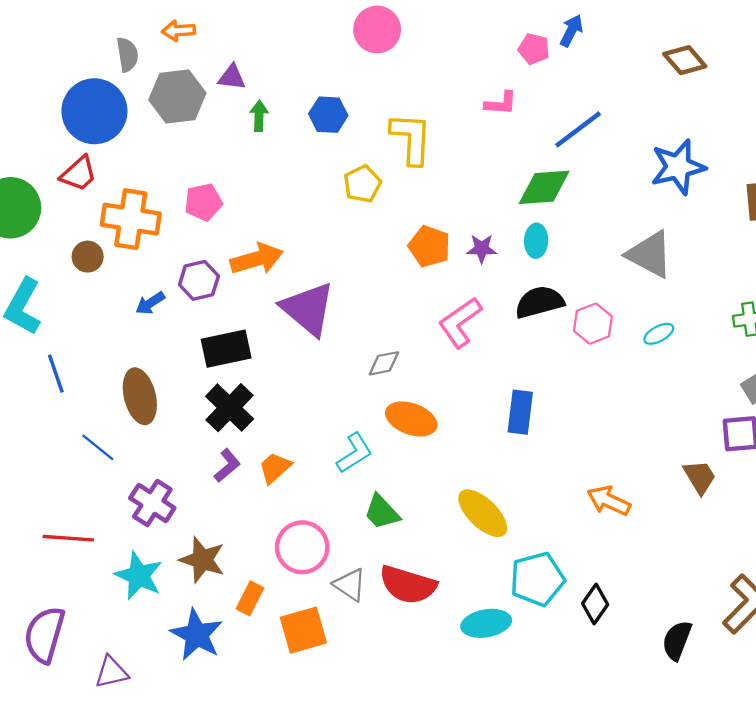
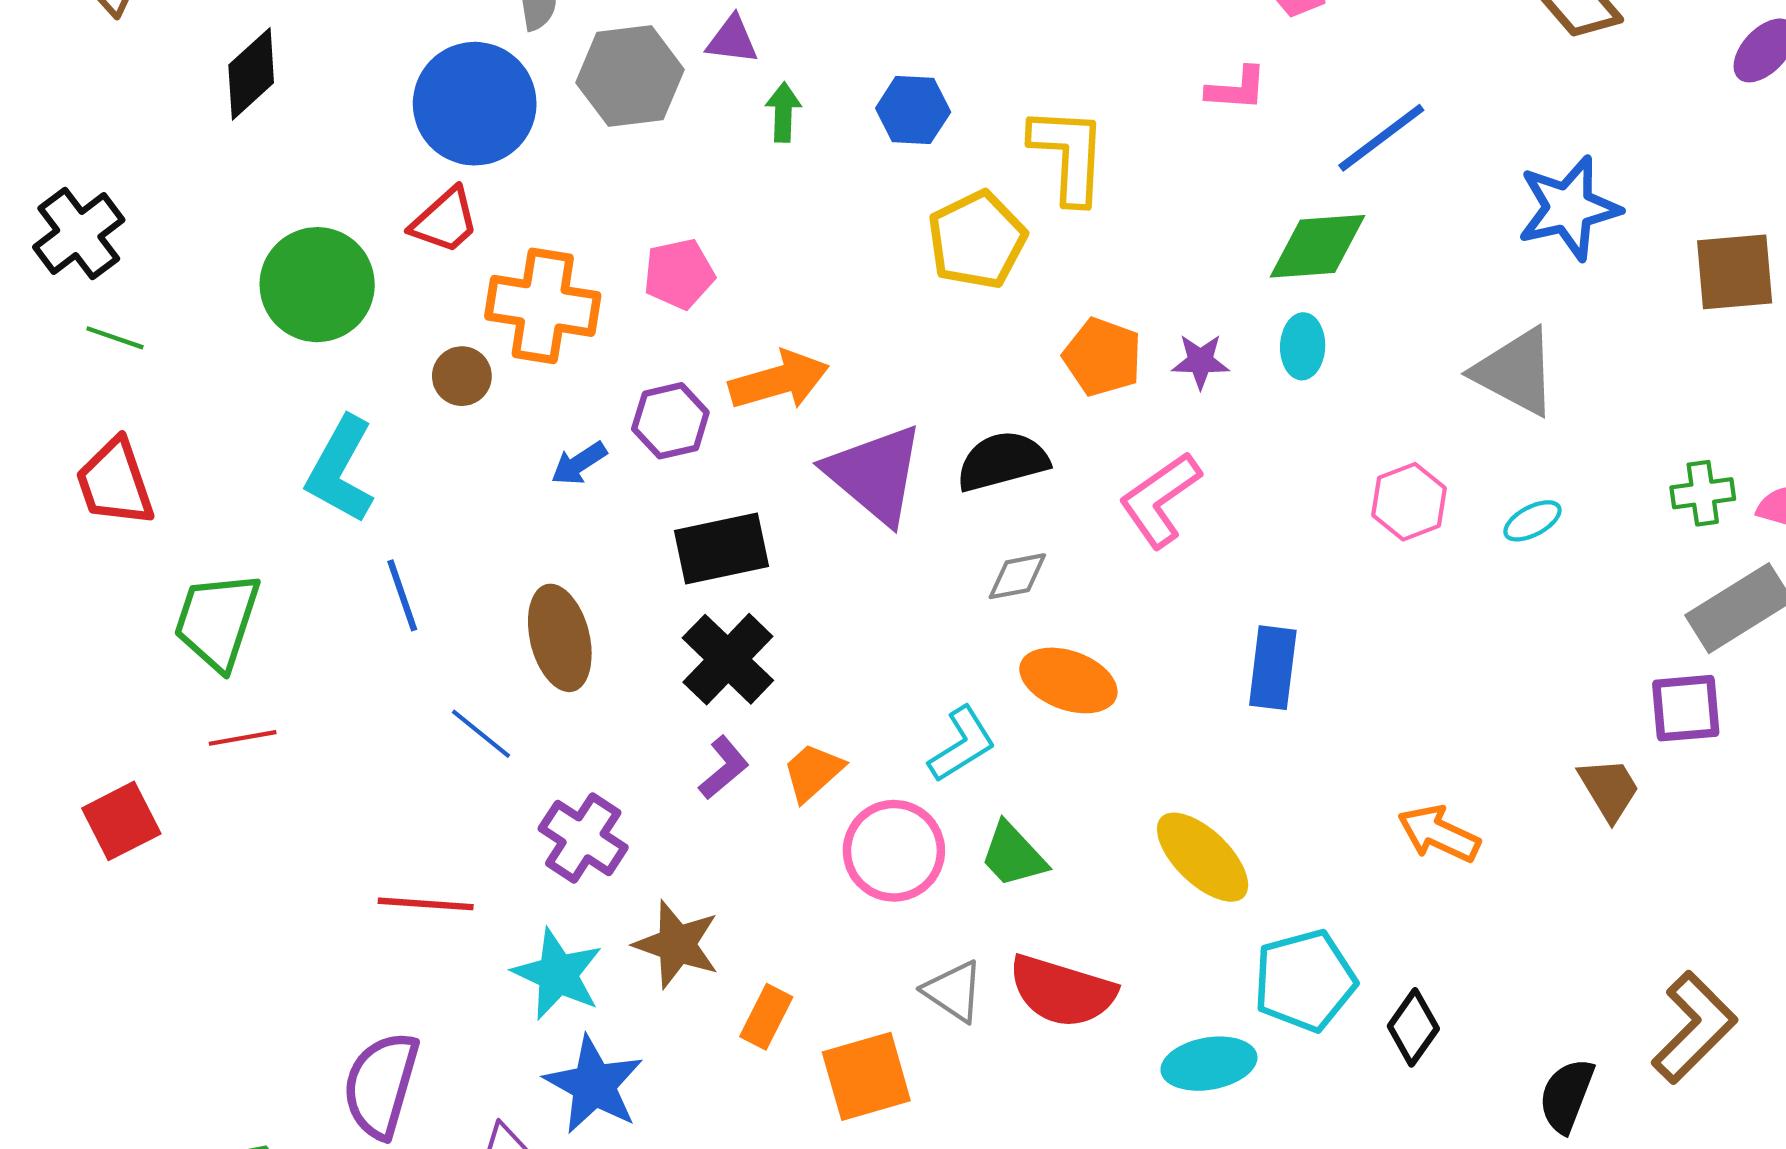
yellow pentagon: (362, 184) -> (977, 240), size x1.4
black semicircle: (540, 302) -> (1002, 461), moved
pink circle: (302, 547) -> (894, 851), moved
blue star: (197, 635) -> (594, 1085), moved

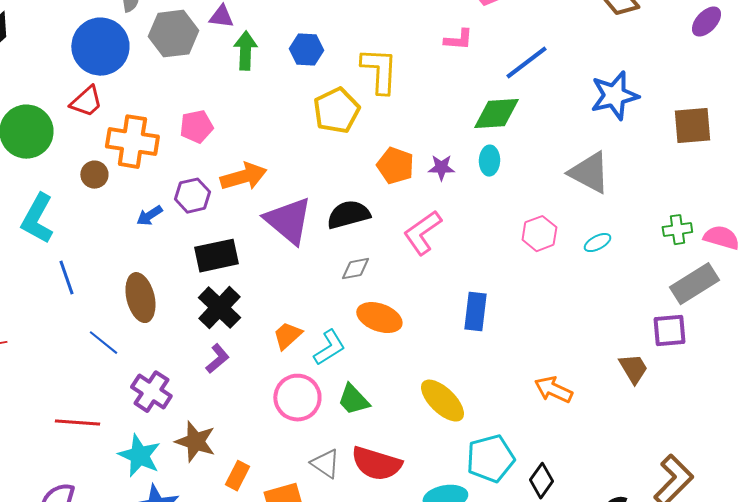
green arrow: (783, 112) -> (245, 51), size x1.4
orange trapezoid: (813, 772) -> (287, 336), moved

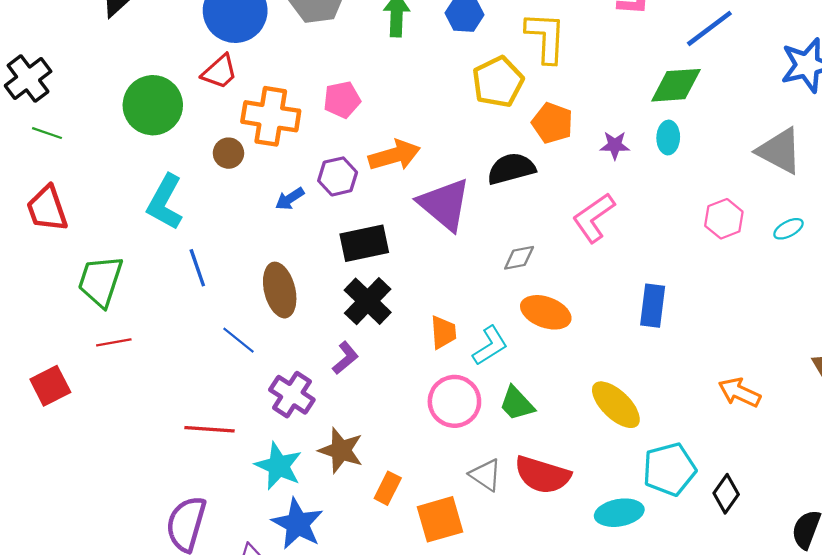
orange pentagon: (395, 166) -> (552, 123), moved
black semicircle: (348, 215) -> (511, 169), moved
orange trapezoid: (287, 336) -> (443, 332), turned 128
purple L-shape: (217, 359) -> (345, 358), moved

